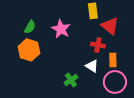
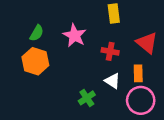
red triangle: (110, 26) -> (147, 43), moved
red cross: (98, 45) -> (110, 51), moved

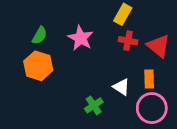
yellow rectangle: (114, 13) -> (123, 14), turned 36
red cross: (110, 51) -> (128, 41), moved

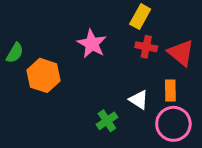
green semicircle: (40, 35) -> (15, 53), moved

